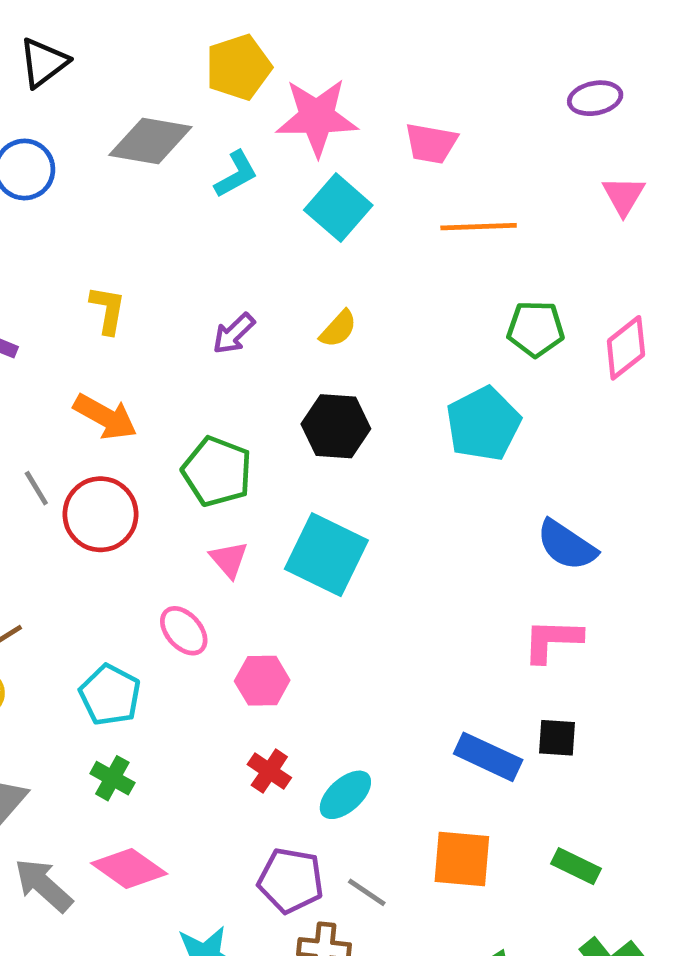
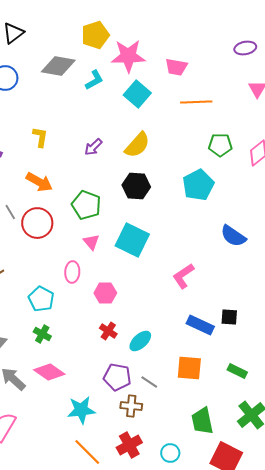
yellow semicircle: (338, 329) -> (137, 145), size x1.6
pink ellipse: (184, 631) -> (72, 272), turned 45
pink L-shape: (552, 640) -> (183, 276), moved, turned -36

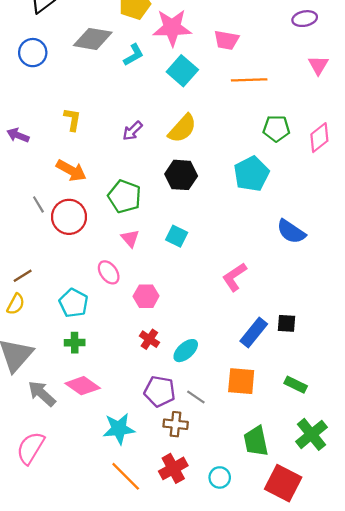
cyan square: (132, 240) -> (177, 236), size x0.6
pink ellipse: (72, 272) -> (109, 272), turned -40
blue rectangle: (200, 325) -> (254, 332), turned -76
green cross: (42, 334) -> (75, 343), turned -30

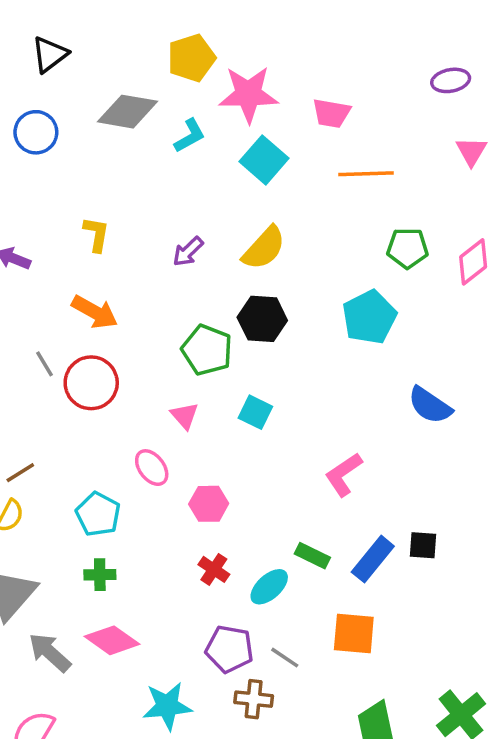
green pentagon: (125, 196) -> (207, 350), moved
green rectangle: (296, 385) -> (312, 556), moved

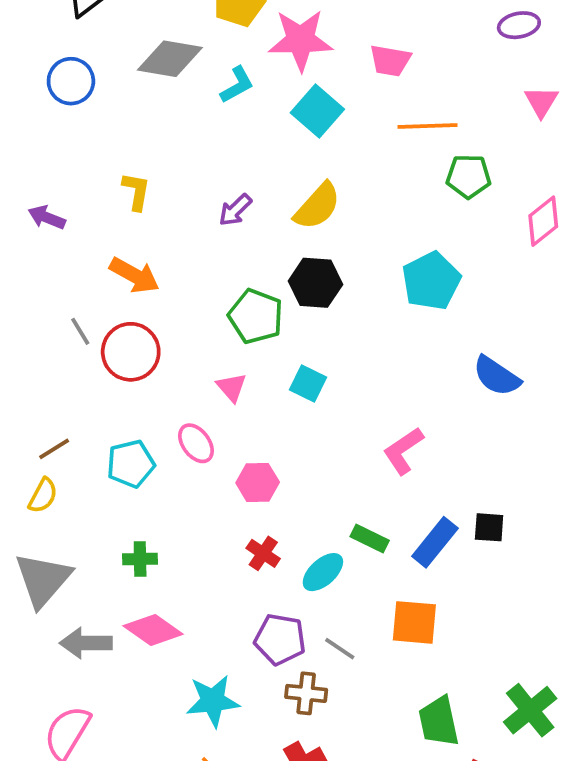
green pentagon: (407, 248) -> (469, 176), moved
cyan pentagon: (98, 514) -> (131, 464), moved, turned 30
gray arrow: (50, 652) -> (86, 643), turned -42

